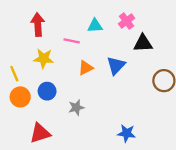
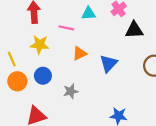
blue triangle: (116, 65) -> (109, 63), moved

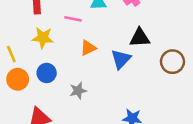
black triangle: (134, 30) -> (140, 38), moved

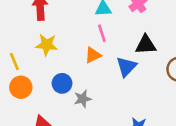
pink line: (73, 19) -> (102, 33), moved, turned 60
blue circle: (47, 73) -> (62, 83), moved

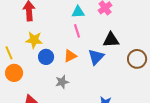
orange triangle: (93, 55) -> (70, 56), moved
blue circle: (62, 83) -> (46, 57), moved

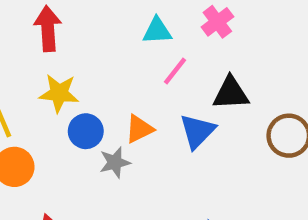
pink line: (77, 31) -> (175, 71), moved, turned 56
gray star: (62, 82) -> (115, 162), moved

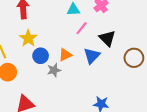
yellow star: (59, 93) -> (28, 38), turned 30
black triangle: (231, 93) -> (107, 38), turned 48

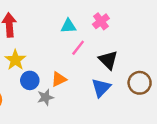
blue triangle: (92, 56) -> (101, 88), moved

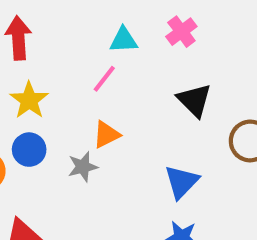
pink line: (78, 48) -> (104, 79), moved
blue circle: (30, 80) -> (29, 150), moved
blue triangle: (101, 88) -> (181, 182), moved

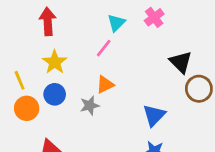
cyan triangle: (124, 40) -> (116, 23), turned -42
black triangle: (194, 100) -> (181, 62), moved

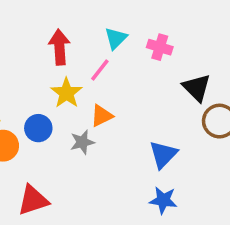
pink cross: (154, 17) -> (160, 47), moved, turned -36
red arrow: (48, 21) -> (59, 47), moved
yellow star: (55, 62) -> (66, 93), moved

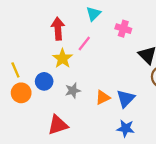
cyan triangle: (116, 38) -> (93, 14), moved
orange triangle: (102, 116) -> (103, 97), moved
red triangle: (33, 200) -> (58, 125), moved

